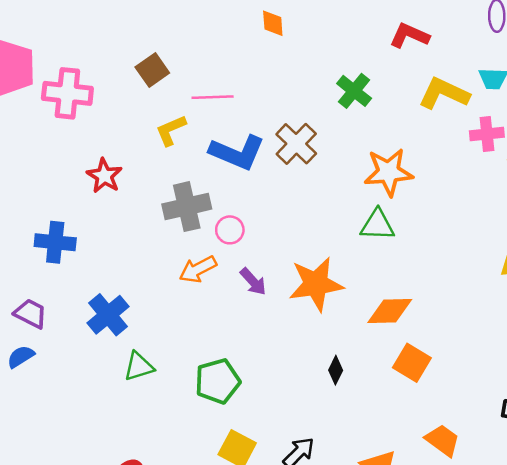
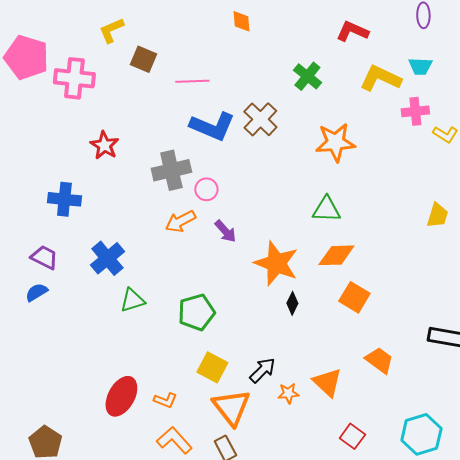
brown square: (152, 70) -> (143, 59), turned -32
yellow L-shape: (171, 130) -> (111, 30), moved
green triangle: (377, 225) -> (326, 209), moved
orange star: (316, 284) -> (276, 263), moved, turned 30

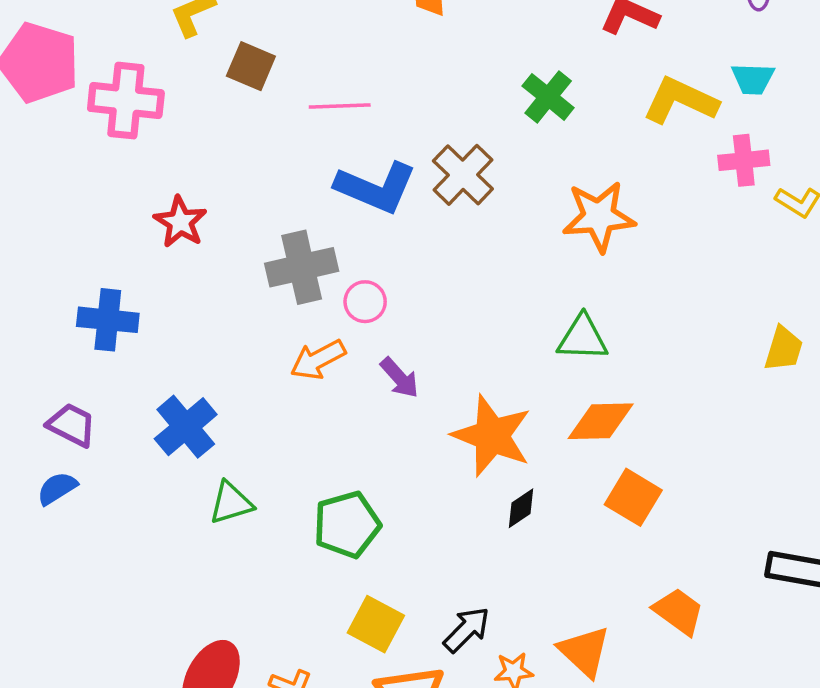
black diamond: (292, 303) -> (521, 508), turned 30

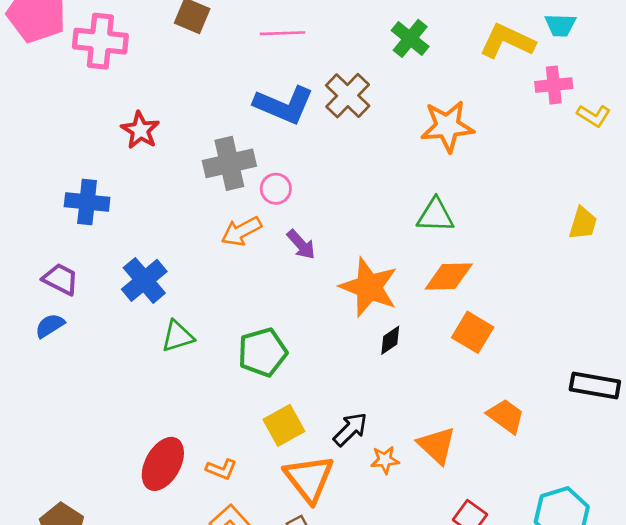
pink line: (340, 106) -> (283, 33), moved
yellow square: (376, 624) -> (284, 425), turned 33

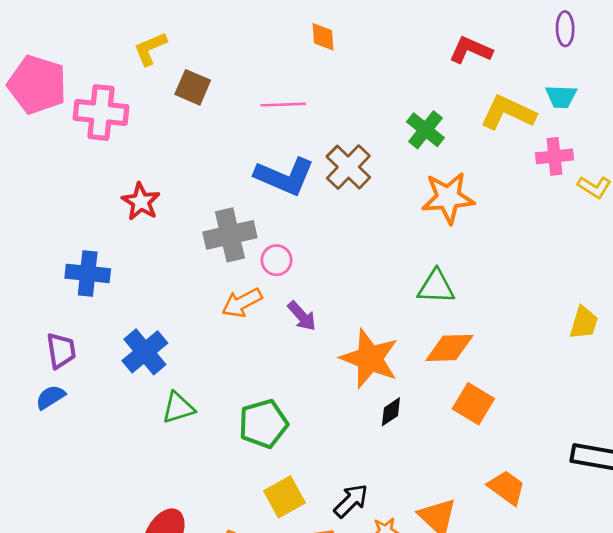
green cross: (410, 38) -> (425, 130), moved
yellow trapezoid: (583, 223) -> (584, 323), moved
purple trapezoid: (60, 279) -> (61, 351), turned 54

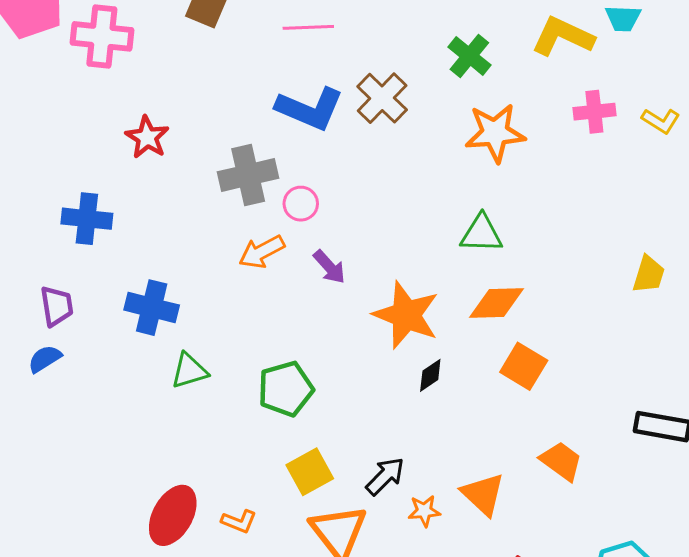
pink cross: (554, 156) -> (594, 112), moved
blue cross: (145, 352) -> (152, 308), turned -36

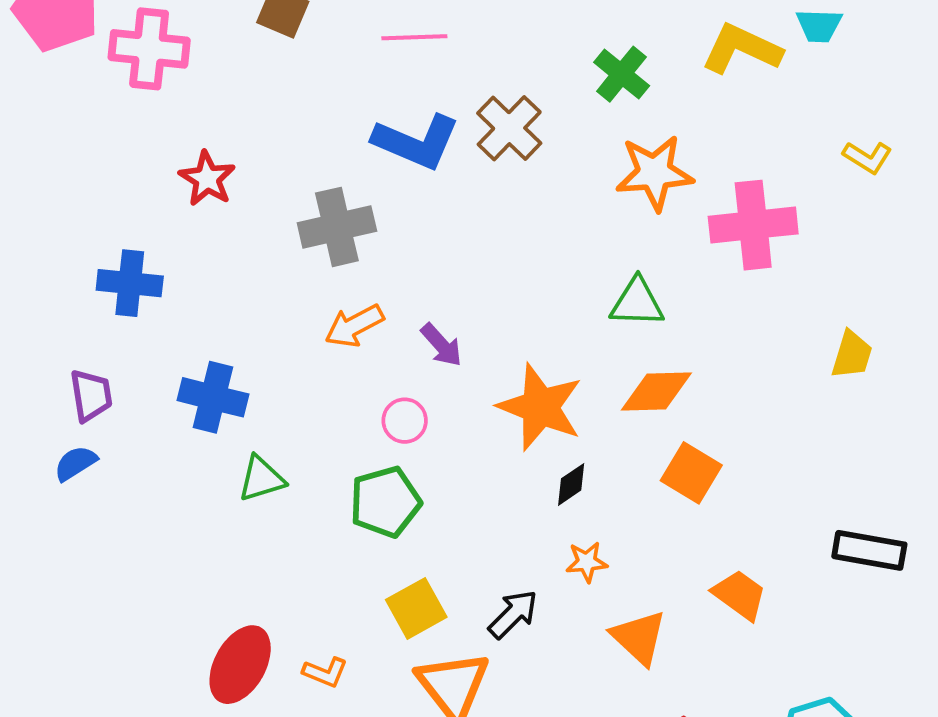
pink cross: (594, 112) -> (753, 225), moved, size x1.6
pink circle: (301, 204) -> (405, 421), moved
orange star: (424, 511) -> (587, 562), moved

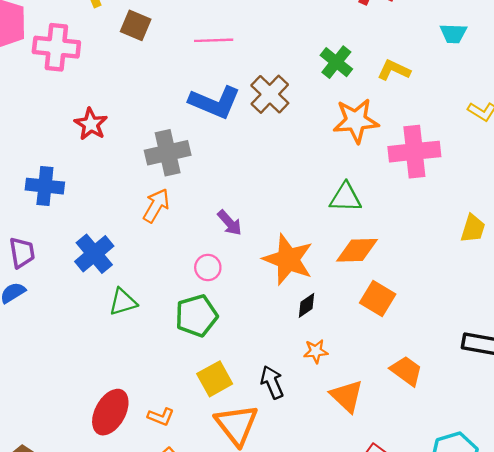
yellow L-shape: (742, 49) -> (394, 70), moved, size x0.7
orange arrow: (354, 326) -> (156, 206), moved, turned 148
blue cross: (213, 397) -> (94, 254), turned 36
black arrow: (513, 614) -> (272, 382), turned -68

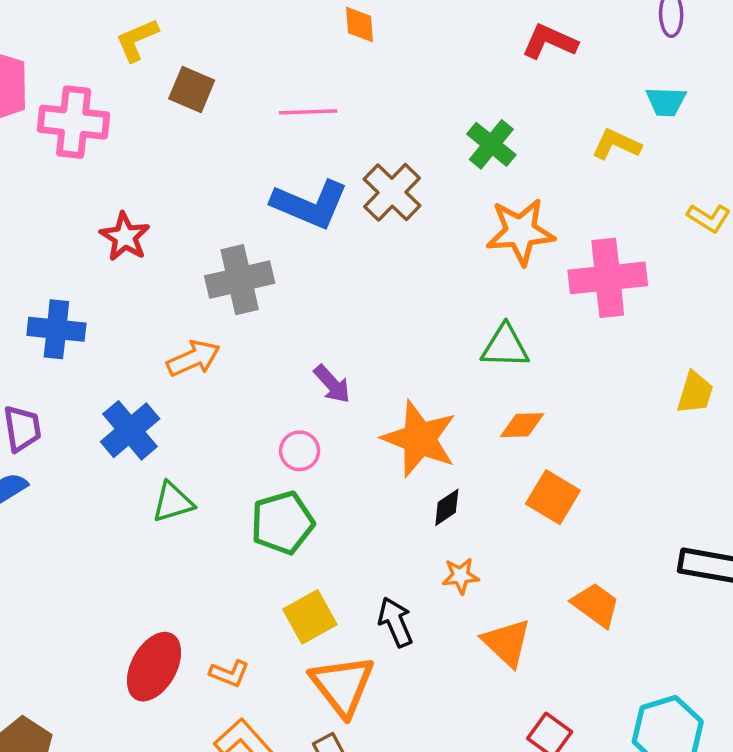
yellow L-shape: (394, 70) -> (616, 144), moved
orange arrow: (156, 206) -> (193, 358), moved, turned 36
orange diamond: (357, 250) -> (522, 425), size x0.7

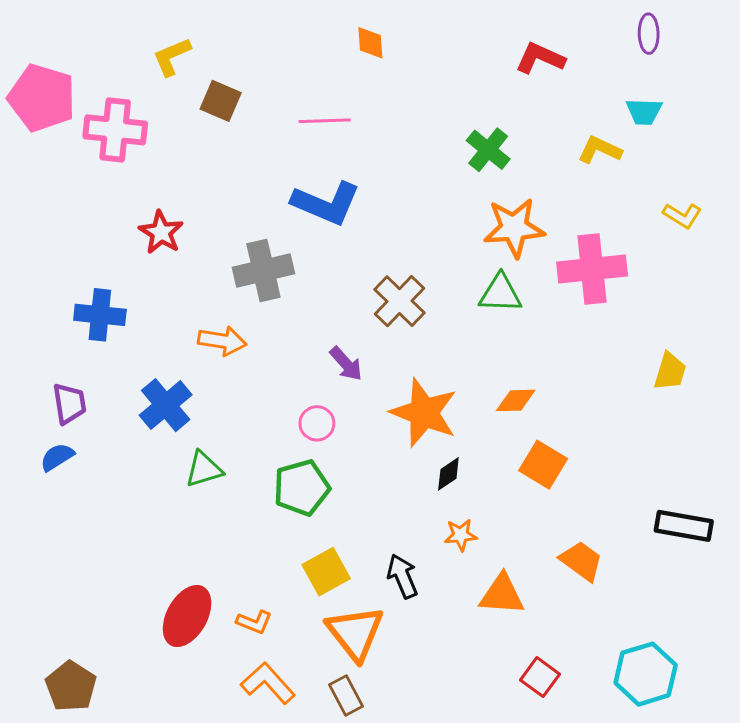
brown cross: (392, 192) -> (399, 301), moved
green triangle: (505, 346) -> (500, 293), moved
orange arrow: (193, 358) -> (222, 341), turned 33
orange triangle: (507, 643) -> (502, 595), turned -39

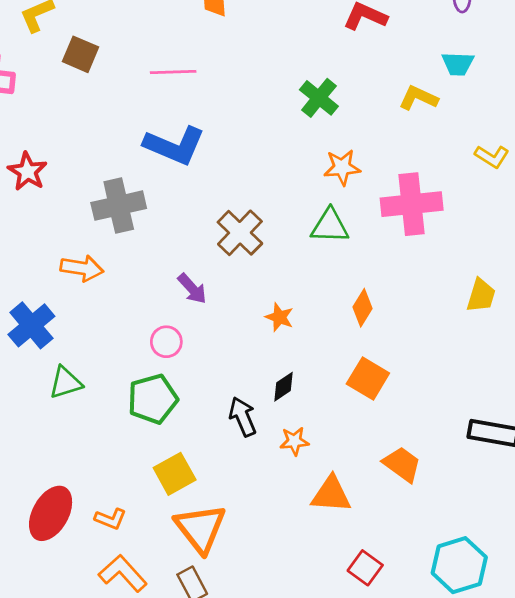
orange star: (514, 228) -> (342, 167), size x0.7
orange diamond: (516, 400) -> (362, 308), moved, turned -57
orange star: (424, 413) -> (279, 317), moved, size x0.5
black arrow: (403, 576) -> (243, 417), moved

